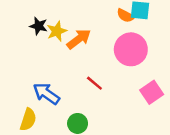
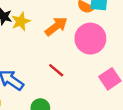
orange arrow: (79, 39) -> (56, 26), moved

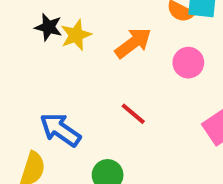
pink circle: (90, 39) -> (188, 63), size x0.6

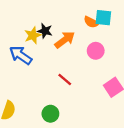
black star: (48, 27) -> (45, 31), moved
blue arrow: (60, 130) -> (21, 55), moved

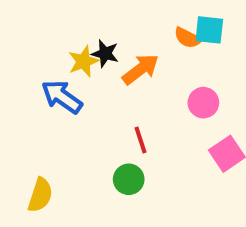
pink circle: (96, 51) -> (203, 103), moved
red line: (65, 79) -> (140, 140), turned 32
green circle: (50, 114) -> (129, 179), moved

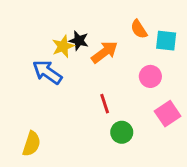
cyan square: (209, 30) -> (166, 41), moved
orange semicircle: (188, 38) -> (139, 29), turned 30
green circle: (129, 179) -> (122, 132), moved

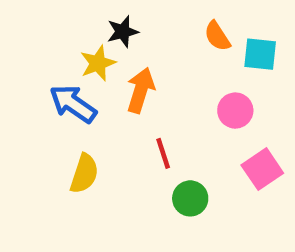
black star: (79, 41) -> (123, 32), moved, turned -30
orange arrow: (105, 52) -> (141, 90), moved, turned -36
yellow semicircle: (32, 144) -> (84, 174), moved

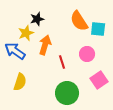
orange semicircle: (217, 36) -> (79, 21), size x1.5
red line: (163, 153) -> (62, 62), moved
green circle: (190, 198) -> (67, 93), size x1.5

